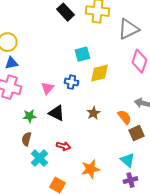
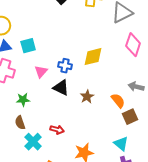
cyan square: (82, 54) -> (28, 46), moved
black triangle: (56, 113) -> (61, 88), moved
brown semicircle: (26, 139) -> (20, 123), turned -32

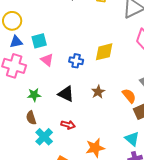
pink triangle: (41, 72) -> (47, 60), moved, turned -32
black triangle: (61, 88) -> (66, 94), moved

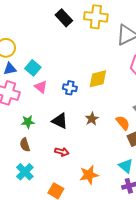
cyan square: (39, 41) -> (33, 68), turned -35
cyan cross: (44, 137) -> (25, 172), moved

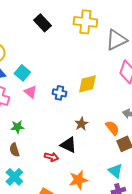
black rectangle: (64, 18) -> (42, 23), moved
black triangle: (60, 121) -> (68, 145), moved

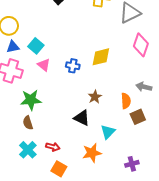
green star: (17, 127) -> (31, 100), size x1.5
orange semicircle: (112, 128) -> (126, 101), turned 35
red arrow: (51, 157) -> (53, 147), moved
cyan triangle: (115, 171) -> (108, 132), moved, turned 35

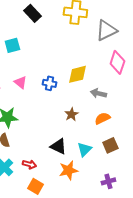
cyan square: (36, 46) -> (12, 45), moved, turned 35
gray arrow: (144, 87) -> (98, 93), moved
orange semicircle: (126, 101) -> (102, 118), turned -112
brown square: (138, 117) -> (110, 145), moved
black triangle: (82, 118) -> (58, 146), moved

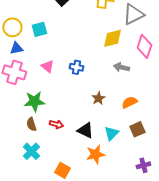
yellow diamond: (77, 74) -> (112, 38), moved
gray arrow: (98, 93) -> (121, 67), moved
red arrow: (29, 164) -> (56, 124), moved
purple cross: (108, 181) -> (143, 165), moved

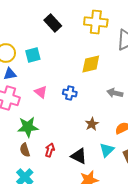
yellow diamond: (112, 38) -> (91, 64), moved
red arrow: (56, 124) -> (50, 150), turned -88
cyan triangle: (111, 133) -> (107, 150), moved

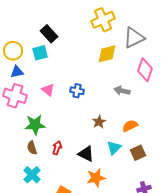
yellow cross: (96, 22) -> (103, 20), turned -30
black rectangle: (53, 23) -> (49, 34), moved
yellow diamond: (91, 64) -> (107, 54), moved

